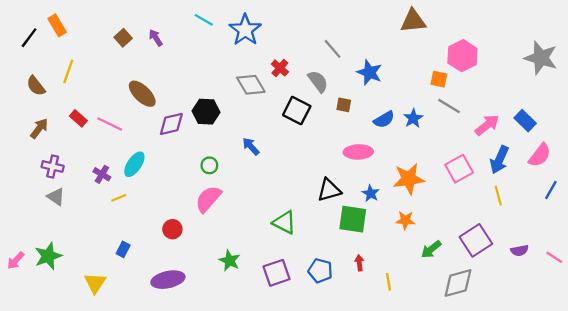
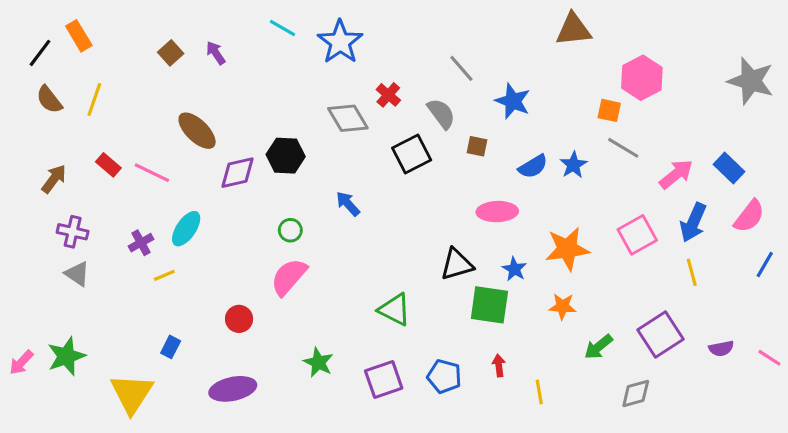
brown semicircle: (36, 86) -> (49, 100), moved
black square: (297, 111) -> (412, 154), turned 36
purple cross: (102, 174) -> (141, 243), turned 30
yellow triangle: (95, 283) -> (132, 394), size x1.4
gray diamond: (458, 283) -> (636, 394), size x0.7

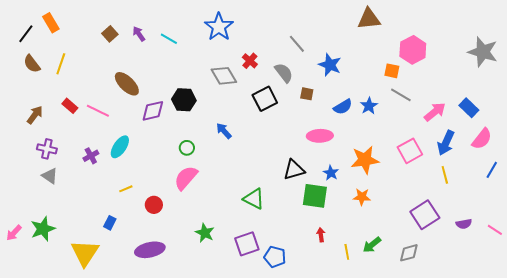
cyan line: (283, 28) -> (169, 39), moved
yellow line: (164, 275) -> (126, 189), moved
green arrow: (598, 347) -> (372, 245), moved
blue pentagon: (444, 376) -> (275, 257), moved

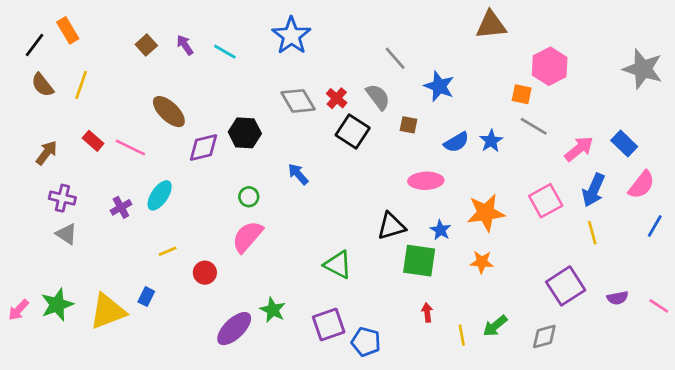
red cross: (250, 61) -> (337, 98), moved
black square: (265, 99) -> (353, 132), turned -30
purple ellipse: (150, 250) -> (234, 329), moved, turned -32
yellow triangle: (85, 253) -> (108, 311), moved, turned 36

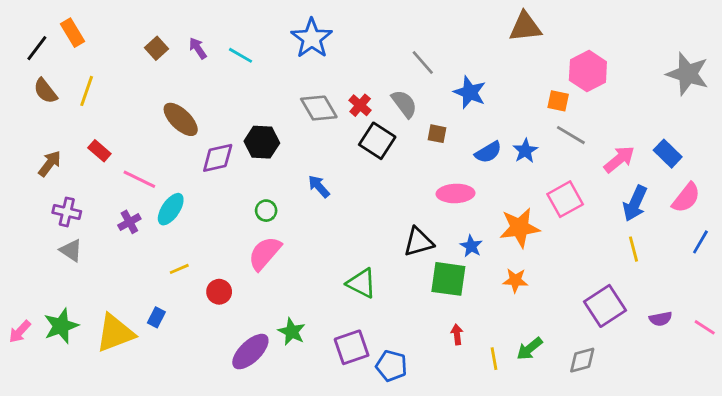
pink line: (130, 147) -> (139, 179), moved
pink square: (546, 201) -> (565, 199), moved

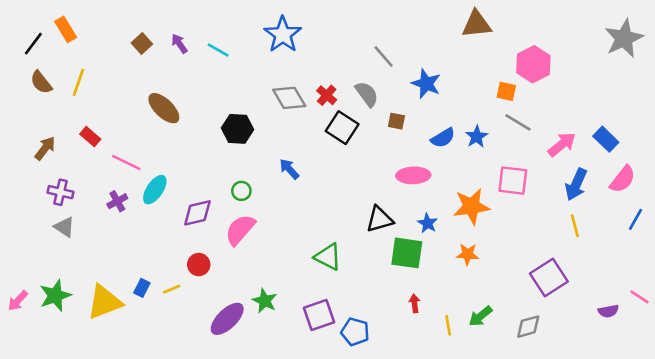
gray star: (688, 74) -> (624, 38), moved, turned 30
purple diamond: (218, 158) -> (197, 213), moved
pink square: (565, 199) -> (513, 181), turned 36
yellow line: (179, 269) -> (172, 289), moved
purple semicircle: (661, 319) -> (608, 311), moved

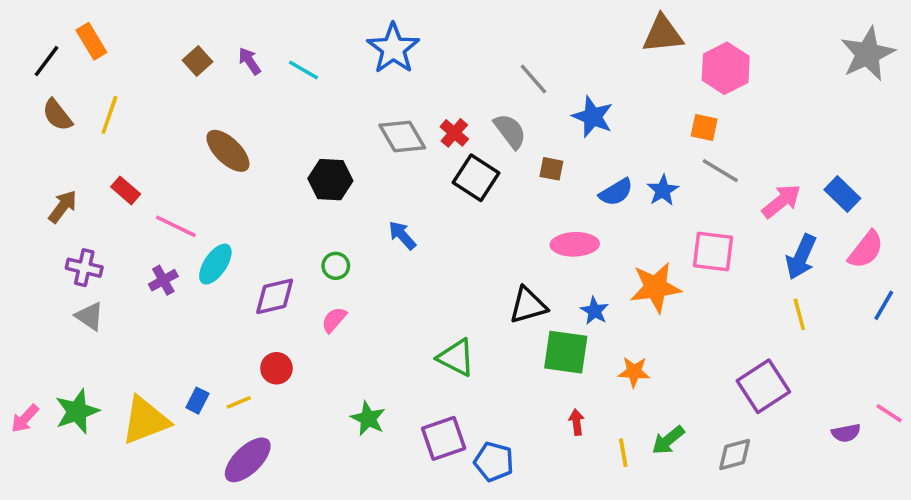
pink hexagon: (533, 64) -> (726, 68), moved
pink semicircle: (240, 230) -> (334, 320), size x0.6
orange star: (468, 254) -> (634, 372), moved
purple ellipse: (227, 319) -> (248, 460), moved

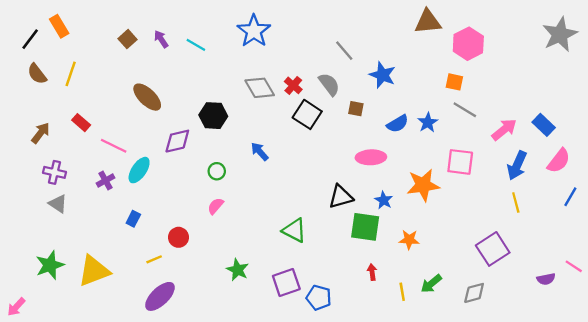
purple diamond: (275, 296) -> (177, 141), moved
blue rectangle: (197, 401) -> (133, 219), moved
pink arrow: (25, 419) -> (16, 307), moved

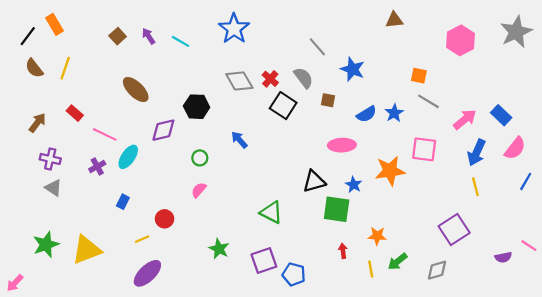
brown triangle: (428, 22) -> (394, 20), size x0.7
pink hexagon: (468, 44) -> (461, 40), moved
orange star: (409, 240) -> (377, 236), moved

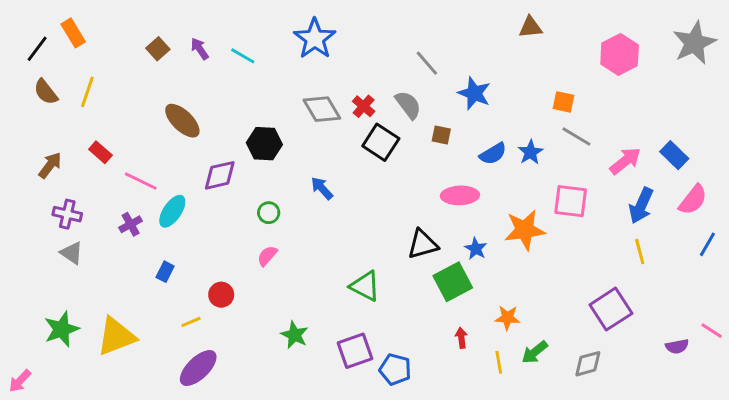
green square: (337, 209) -> (453, 282), turned -36

